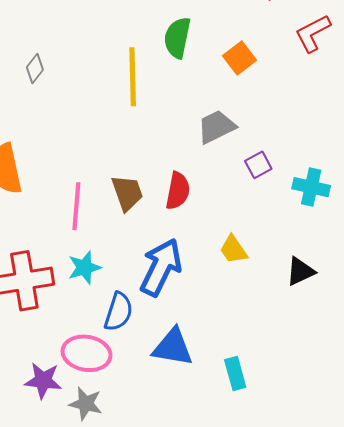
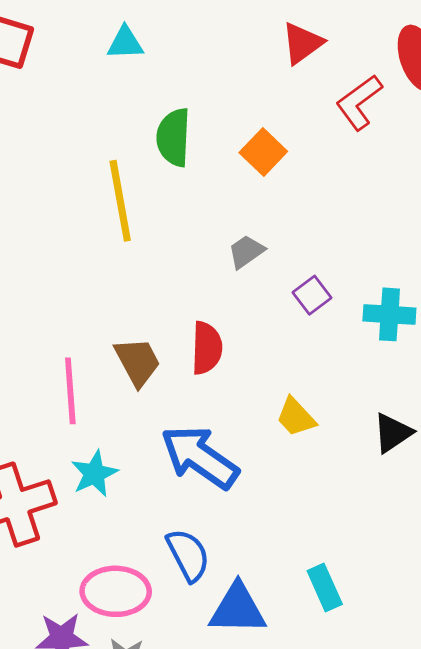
gray trapezoid: (216, 127) -> (246, 252), size x0.7
blue arrow: (161, 267) -> (200, 457), turned -72
blue semicircle: (118, 312) -> (188, 555), moved, turned -36
blue triangle: (173, 347) -> (238, 609), moved

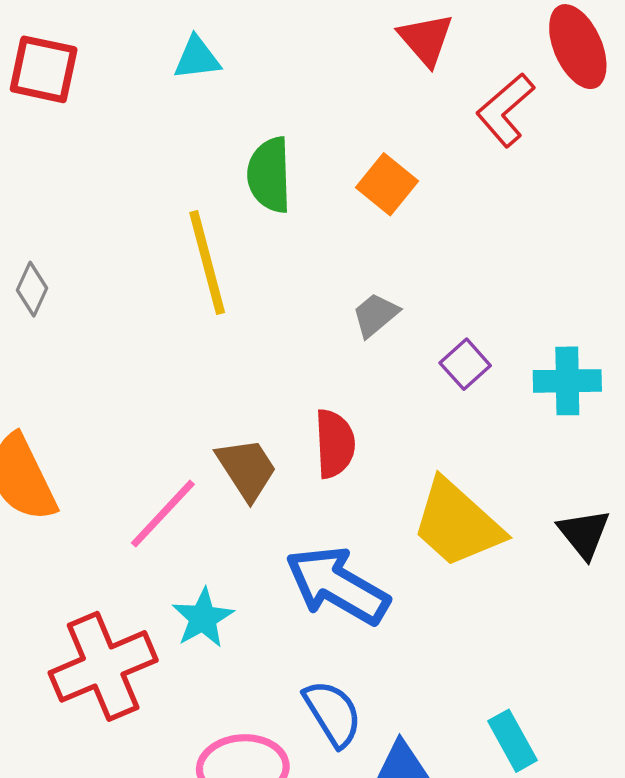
red triangle: (302, 43) -> (426, 39), turned -30
pink line: (70, 391) -> (163, 514), turned 52
yellow trapezoid: (296, 417) -> (457, 524), size x1.8
black triangle: (393, 433) -> (584, 534), turned -30

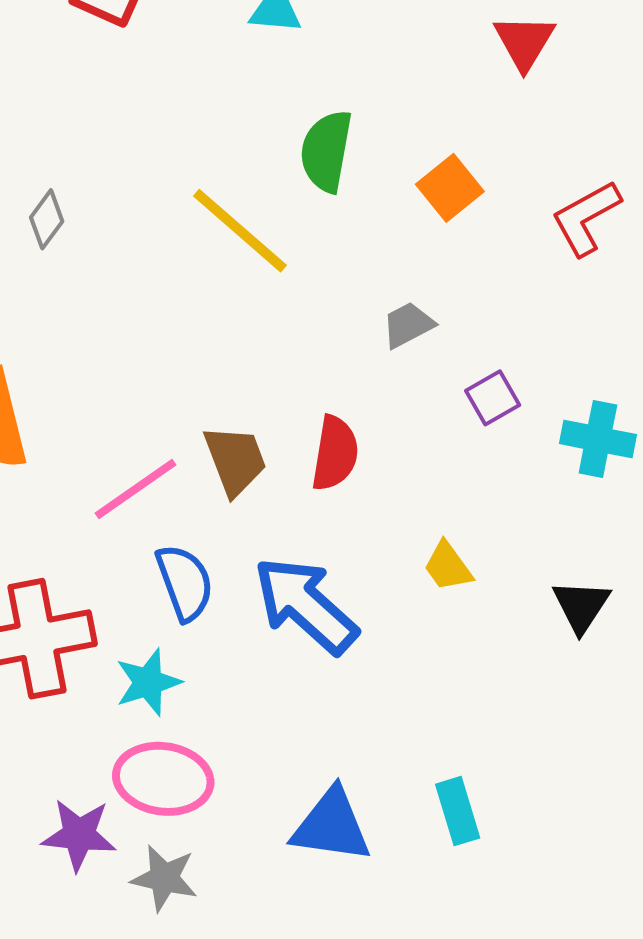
red L-shape: (505, 110) -> (586, 218), moved
yellow line: (207, 263) -> (240, 231), turned -46
yellow trapezoid: (457, 524) -> (448, 566), size x0.5
cyan star: (203, 618) -> (148, 682), moved
blue semicircle: (333, 713) -> (185, 583), moved

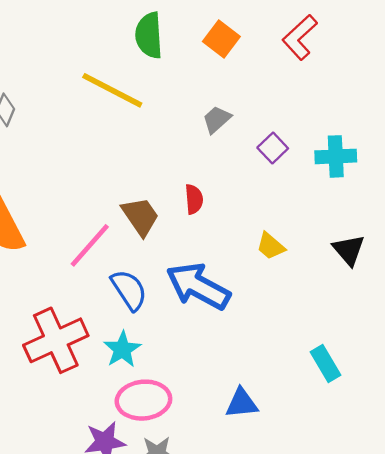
red semicircle: (335, 453) -> (194, 199), size x0.7
cyan rectangle: (458, 811) -> (326, 364), moved
blue triangle: (332, 826) -> (242, 403), size x0.7

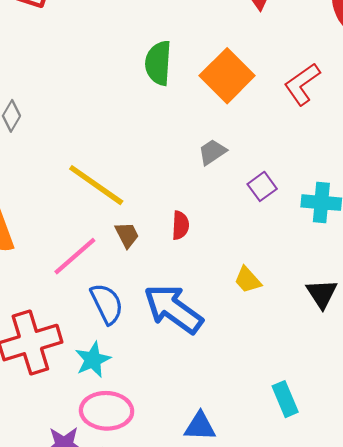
orange square: (221, 39) -> (227, 76), size x1.5
yellow line: (112, 90) -> (96, 185), moved
brown trapezoid: (140, 216) -> (127, 235), size x0.7

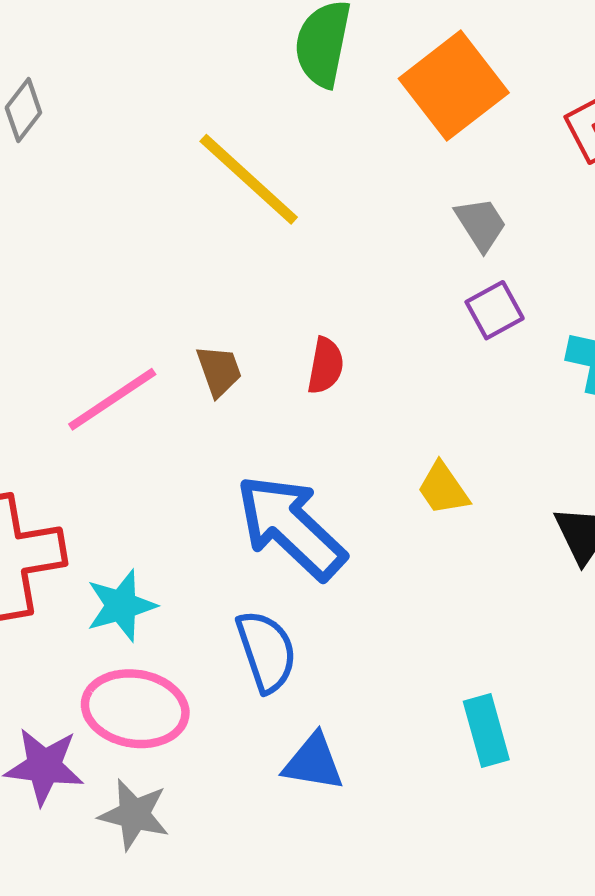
gray trapezoid: (212, 152) -> (481, 224), moved, turned 84
yellow line: (96, 185) -> (249, 179), moved
blue semicircle: (107, 304) -> (266, 651), moved

